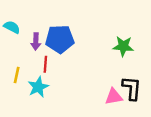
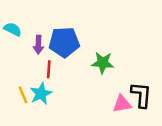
green star: (123, 46) -> (103, 63), moved
yellow line: (17, 75) -> (23, 95), moved, turned -35

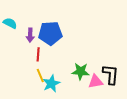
green star: (103, 63) -> (80, 71), moved
cyan star: (41, 94) -> (51, 83), moved
yellow line: (23, 95) -> (40, 75), moved

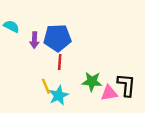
red line: (38, 54) -> (60, 62), moved

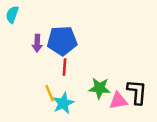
cyan semicircle: (11, 26) -> (12, 15), moved, turned -98

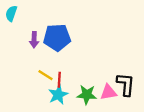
red line: (65, 67) -> (59, 80), moved
green star: (100, 88) -> (87, 95), moved
yellow line: (50, 93) -> (46, 75), moved, turned -35

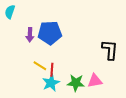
black L-shape: (126, 84) -> (110, 50), moved

